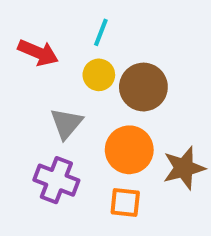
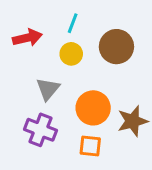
red arrow: (38, 53) -> (27, 38), turned -36
brown circle: (143, 87) -> (116, 47), moved

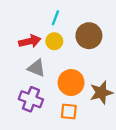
red arrow: (27, 38) -> (30, 41), moved
gray triangle: (48, 89) -> (36, 68), turned -48

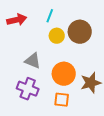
red arrow: (30, 41) -> (17, 20), moved
yellow circle: (54, 41) -> (57, 36), moved

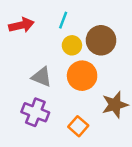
orange circle: (64, 74) -> (82, 76), moved
orange square: (62, 100) -> (78, 126), turned 35

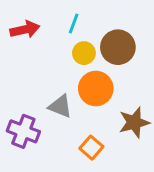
gray triangle: (42, 77) -> (60, 106), moved
purple cross: (35, 112) -> (23, 131), moved

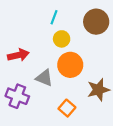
red arrow: (25, 29) -> (18, 55), moved
brown circle: (118, 47) -> (96, 22), moved

